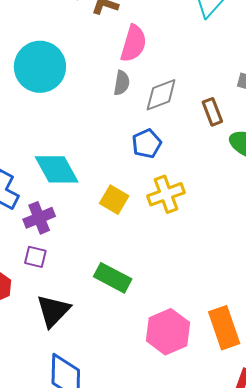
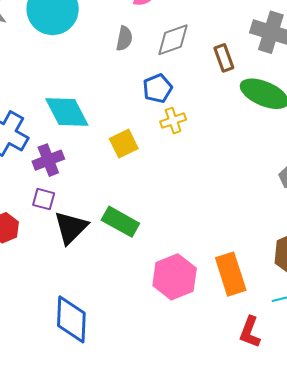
gray semicircle: (122, 83) -> (124, 38), moved
yellow cross: (166, 194) -> (173, 121), moved, size x0.7
yellow square: (114, 200) -> (124, 144), turned 32
black triangle: (53, 311) -> (71, 228), moved

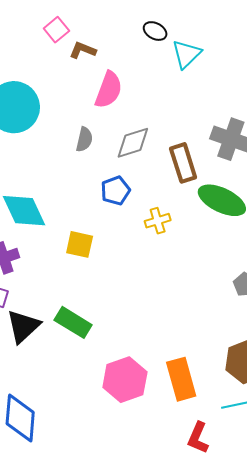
brown rectangle: (224, 58) -> (183, 163), size x1.4
yellow cross: (173, 121) -> (158, 221), moved
yellow square: (124, 144) -> (80, 244), turned 36

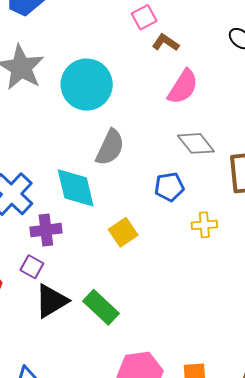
gray semicircle: (84, 139) -> (110, 147), moved, size x1.5
gray diamond: (133, 143) -> (196, 143), turned 57
yellow square: (80, 244) -> (123, 232), turned 32

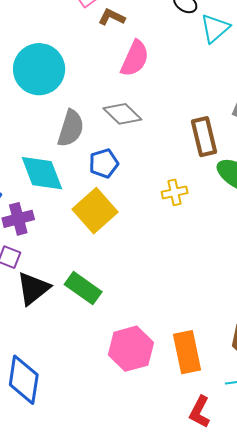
gray diamond: (196, 143) -> (122, 114), moved
blue pentagon: (169, 187) -> (104, 163), moved
yellow square: (123, 232) -> (95, 211), size x1.5

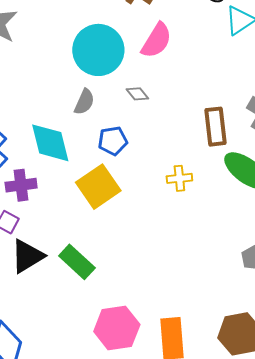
cyan circle: (39, 69) -> (98, 50), moved
gray diamond: (122, 114) -> (137, 94), size x0.6
gray semicircle: (71, 128) -> (84, 102), size x0.7

